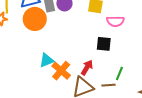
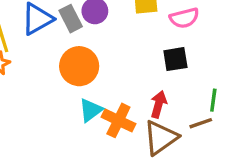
orange circle: (35, 19) -> (79, 66), moved

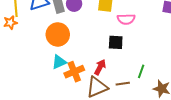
green line: (213, 100) -> (141, 71), moved
orange cross: (118, 120) -> (74, 72), turned 30

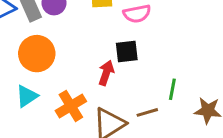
cyan triangle: (59, 62) -> (27, 96), moved
red arrow: (100, 67) -> (106, 73), moved

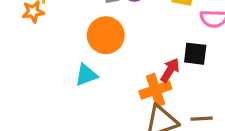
orange cross: (71, 106) -> (155, 90), moved

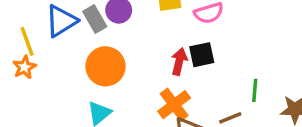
red arrow: (170, 70) -> (179, 62), moved

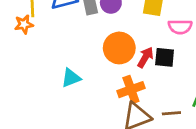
orange circle: (105, 66) -> (119, 48), moved

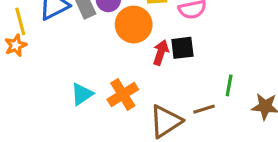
orange circle: (119, 48) -> (134, 25), moved
orange cross: (131, 90) -> (123, 94), moved

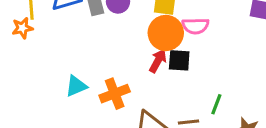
orange circle: (134, 25) -> (166, 33), moved

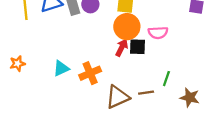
pink semicircle: (195, 26) -> (158, 33), moved
orange star: (22, 28) -> (17, 64), moved

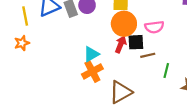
orange star: (17, 64) -> (22, 43), moved
cyan triangle: (61, 68) -> (91, 54), moved
brown line: (146, 93) -> (148, 55), moved

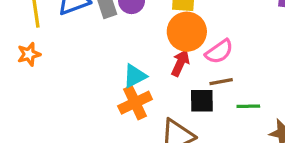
pink semicircle: (154, 27) -> (219, 52), moved, turned -30
black square: (136, 42) -> (202, 101), moved
green line: (166, 71) -> (248, 106), turned 72

